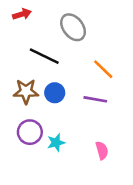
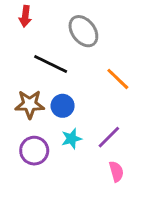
red arrow: (22, 14) -> (25, 16), turned 114
purple line: (95, 99) -> (109, 137), moved, turned -55
cyan star: (56, 143) -> (72, 139), moved

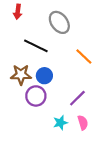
cyan star: (72, 139) -> (60, 123), moved
purple circle: (34, 151) -> (36, 96), moved

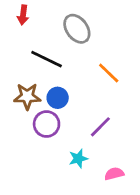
pink semicircle: (83, 123) -> (114, 174), moved, turned -88

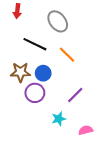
orange line: (109, 73) -> (67, 55), moved

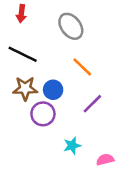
black line: (35, 44) -> (23, 54), moved
purple line: (75, 95) -> (92, 104), moved

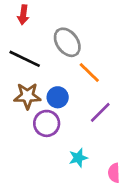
gray ellipse: (71, 26) -> (67, 42), moved
pink semicircle: (105, 160) -> (114, 173), turned -78

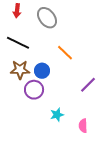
gray ellipse: (67, 42) -> (47, 18), moved
purple line: (100, 112) -> (88, 85), moved

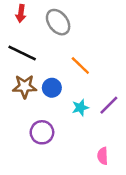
purple circle: (34, 90) -> (42, 132), moved
cyan star: (57, 115) -> (80, 108), moved

